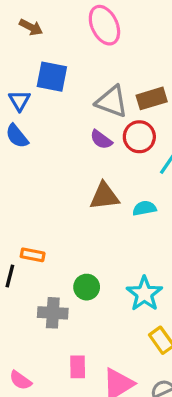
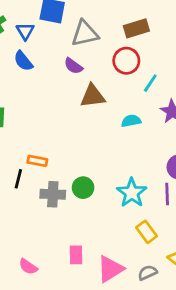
gray triangle: (112, 101) -> (85, 33), moved, turned -32
purple semicircle: (101, 140) -> (73, 66), moved
brown triangle: (104, 196) -> (93, 96), moved
gray cross: (53, 313) -> (53, 194), moved

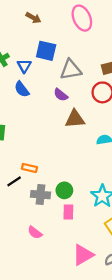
black line: (18, 179) -> (14, 181), turned 40
pink rectangle: (76, 255) -> (68, 212), moved
pink semicircle: (28, 267) -> (35, 233), moved

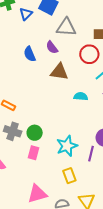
blue semicircle: (22, 89) -> (30, 54), moved

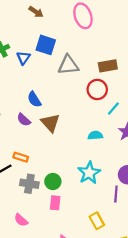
purple semicircle: (52, 47) -> (24, 120), moved
brown triangle: (59, 72) -> (50, 123), moved, turned 48
cyan star: (67, 146) -> (89, 173), moved

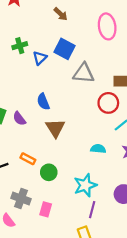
purple semicircle: (24, 120) -> (19, 119), moved
orange rectangle: (21, 157) -> (28, 159), moved
green circle: (53, 182) -> (49, 172), moved
gray cross: (29, 184) -> (21, 198), moved
purple line: (116, 194) -> (92, 210), moved

